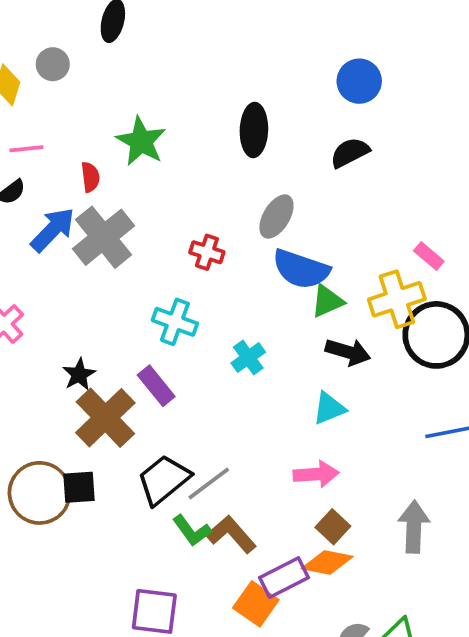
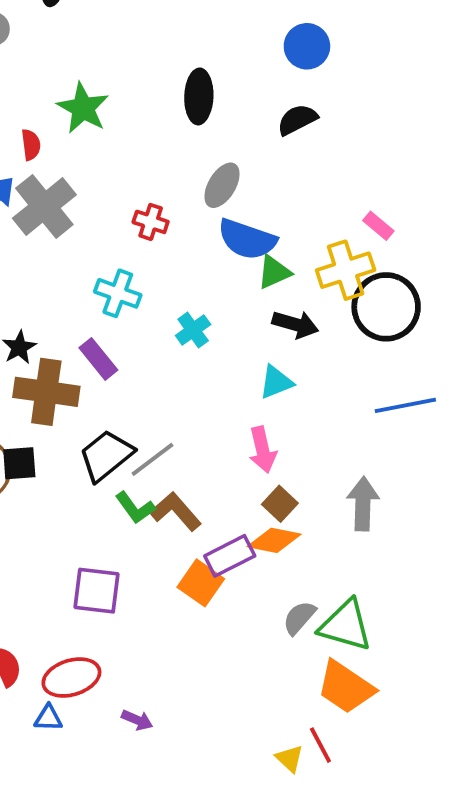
brown cross: (105, 418) -> (46, 392), turned -38
pink arrow: (316, 474) -> (263, 450), turned 81

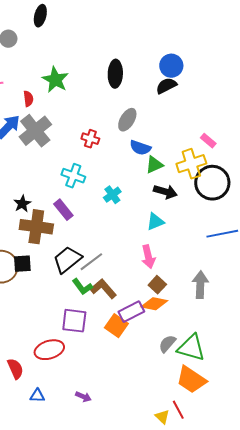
blue circle: (307, 46) -> (171, 66), moved
blue semicircle: (247, 239) -> (140, 148), size x0.7
purple square: (97, 591) -> (74, 321), moved
red ellipse: (71, 678) -> (49, 350), moved

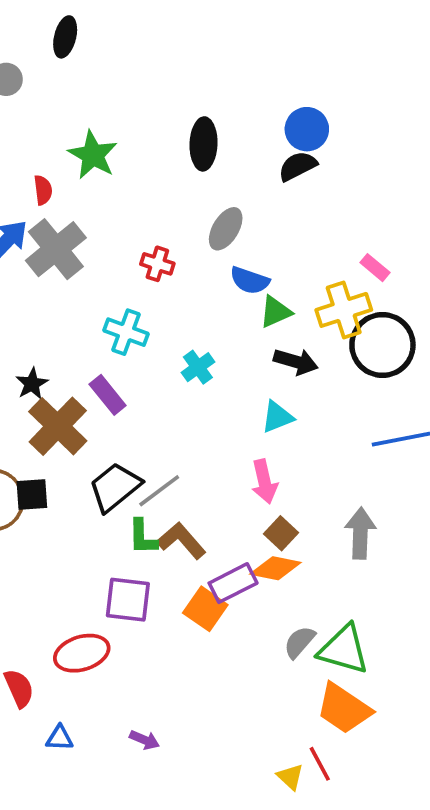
brown cross: (36, 227) -> (58, 426), turned 36
green L-shape: (82, 287) -> (143, 537), turned 35

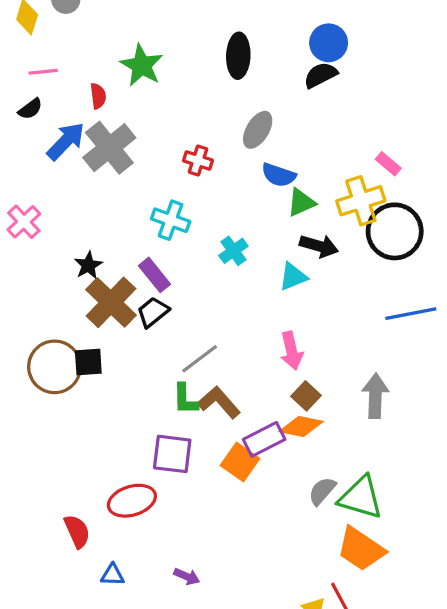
cyan triangle: (277, 417) -> (293, 277), moved
black trapezoid: (115, 487) -> (153, 312), moved, size x0.7

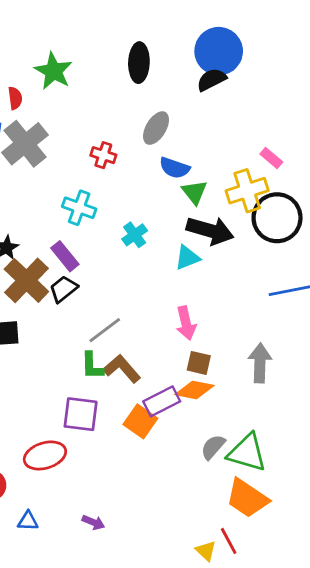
blue circle: (329, 43) -> (219, 51), size x1.4
green triangle: (301, 202) -> (194, 192), turned -44
black arrow: (319, 246) -> (210, 231), size x1.4
brown square: (306, 396) -> (199, 363), turned -30

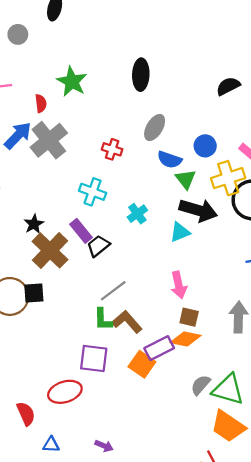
blue circle: (219, 51) -> (205, 146), moved, size x0.6
black semicircle: (212, 80) -> (228, 86), moved
black trapezoid: (63, 289) -> (98, 246), moved

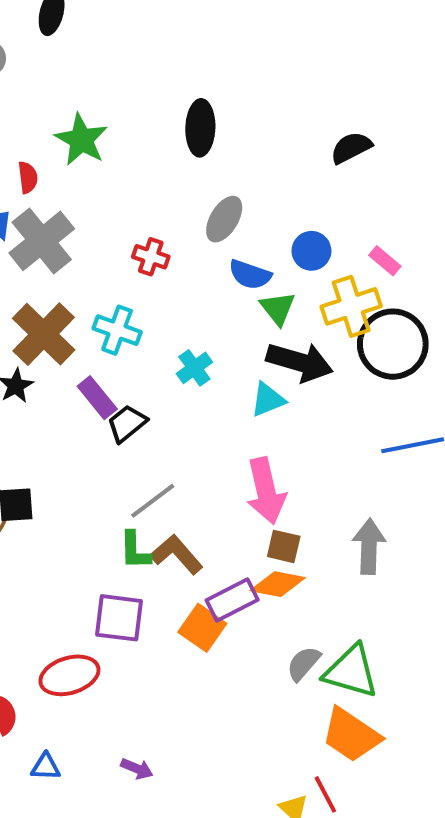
brown cross: (50, 250) -> (44, 334), moved
pink arrow: (179, 285) -> (266, 491), size x1.4

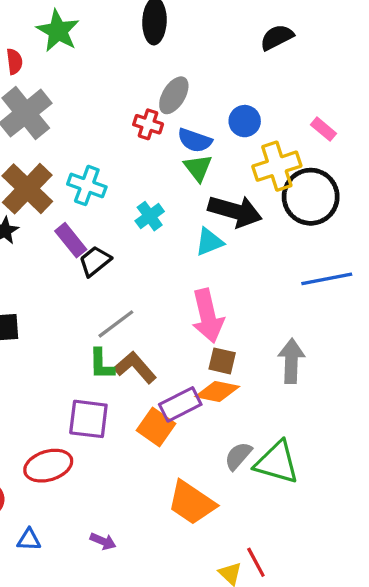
red cross: (151, 257) -> (148, 124), moved
pink rectangle: (385, 261) -> (324, 129), moved
green triangle: (278, 308) -> (198, 168), moved
orange trapezoid: (351, 735) -> (192, 503), moved

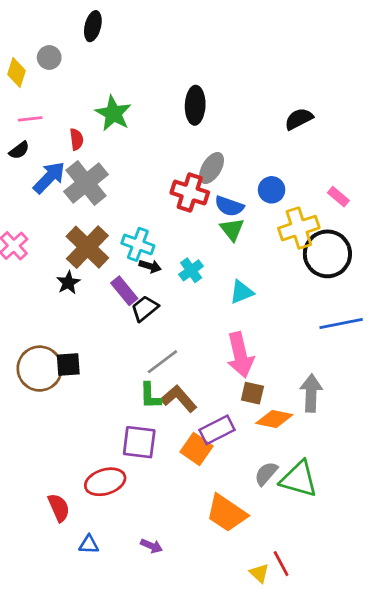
red cross: (148, 124) -> (190, 193), size x1.5
black arrow: (235, 211) -> (150, 266), moved, size x0.5
orange diamond: (217, 392) -> (274, 419), moved

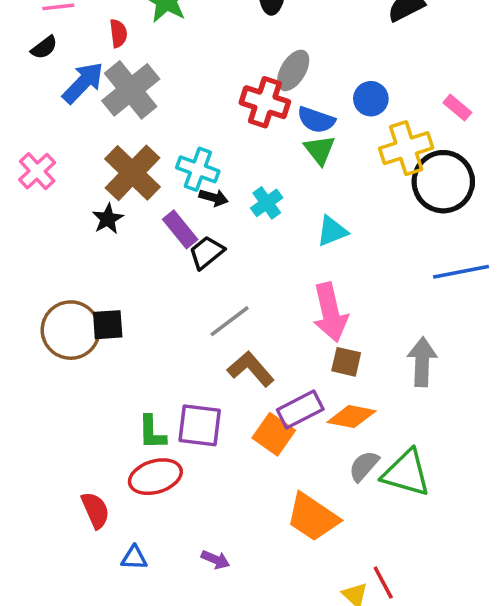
green L-shape: (150, 396) -> (152, 432), moved
orange diamond: (274, 419) -> (351, 417), moved

